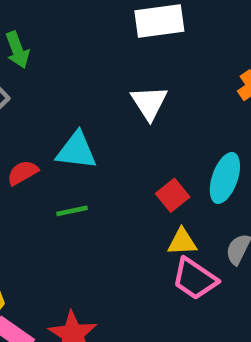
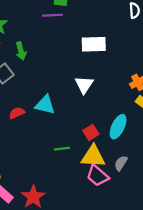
green line: (72, 211) -> (62, 149), moved
yellow triangle: (182, 242) -> (93, 156), size x1.6

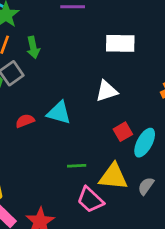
white triangle: (84, 85) -> (107, 91), turned 36
red square: (91, 132) -> (123, 132), moved
pink trapezoid: (97, 176) -> (90, 200), moved

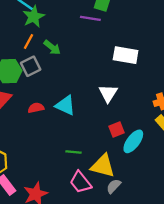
green arrow: (33, 47) -> (52, 47), turned -48
white triangle: (107, 91) -> (108, 93), turned -48
gray semicircle: (146, 186) -> (114, 186), moved

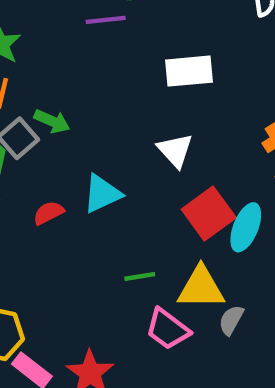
green arrow: (52, 47) -> (52, 121), moved
cyan triangle: (65, 105) -> (102, 194), turned -35
red square: (116, 129) -> (209, 213), size x1.6

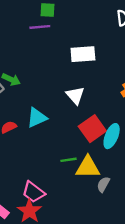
green line: (140, 276) -> (69, 160), moved
pink trapezoid: (168, 329) -> (33, 192), moved

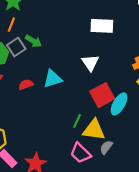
green line: (69, 160) -> (77, 121), turned -64
pink trapezoid: (33, 192) -> (80, 153), moved

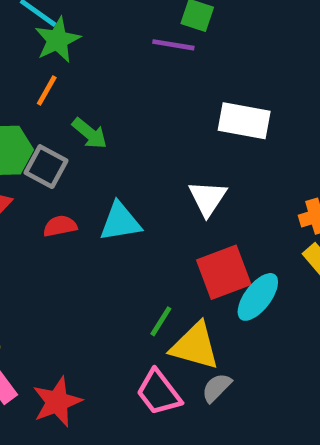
gray square: (16, 47) -> (46, 167), moved, turned -36

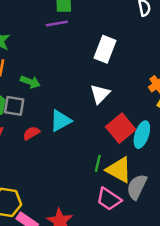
white rectangle: (244, 121) -> (105, 49), turned -60
white triangle: (208, 198) -> (100, 94), turned 30
yellow triangle: (195, 346) -> (119, 170), turned 32
gray semicircle: (217, 388) -> (137, 187), size x1.5

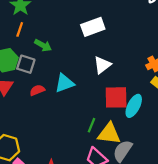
white rectangle: (105, 49) -> (93, 27), moved, turned 40
red square: (121, 128) -> (116, 97), turned 30
yellow triangle: (119, 170) -> (109, 134), turned -30

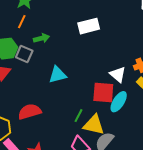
green arrow: (43, 45) -> (41, 38), turned -49
white triangle: (102, 65) -> (118, 75), moved, turned -48
red semicircle: (37, 90) -> (30, 112), moved, size x1.6

